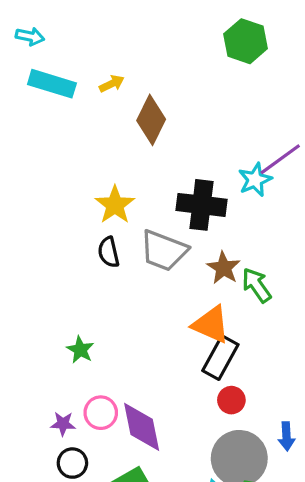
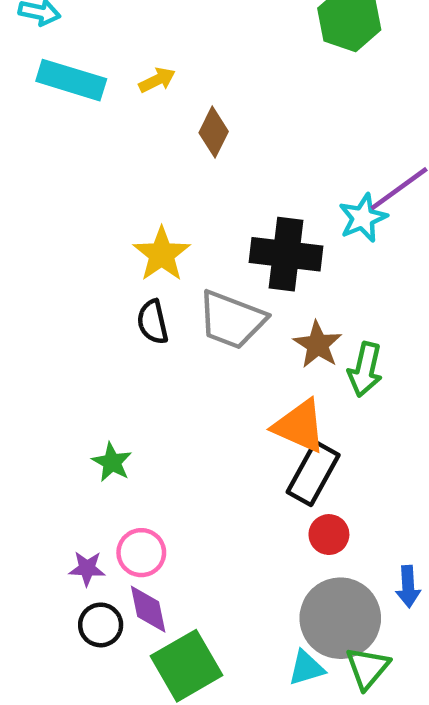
brown diamond: (151, 120) -> (214, 132), size x0.7
green arrow: (257, 285) -> (365, 369), turned -132
purple diamond: (142, 427) -> (148, 609), moved, size x0.7

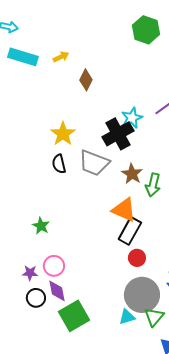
cyan star: (363, 218) -> (132, 118), moved
black cross: (286, 254) -> (118, 134), turned -36

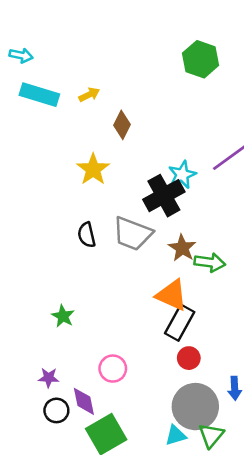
yellow star: (63, 134) -> (93, 169), moved
green arrow: (153, 185) -> (210, 262), turned -95
pink circle: (54, 266) -> (113, 369), moved

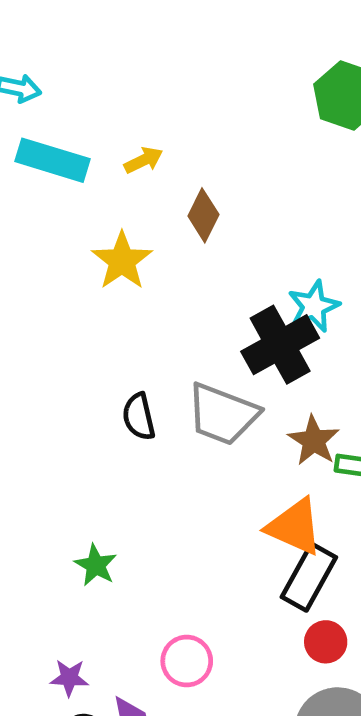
yellow star: (93, 169) -> (122, 261), moved

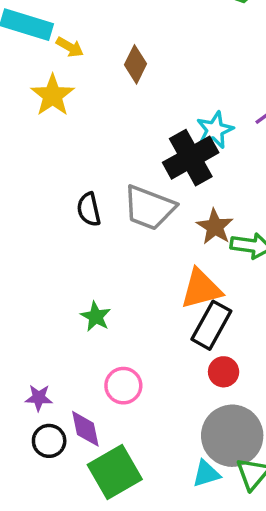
yellow arrow: (144, 160) -> (70, 47), moved, turned 56
yellow star: (122, 261) -> (53, 95), moved
orange triangle: (295, 527) -> (201, 289), turned -39
green star: (96, 565) -> (96, 317), moved

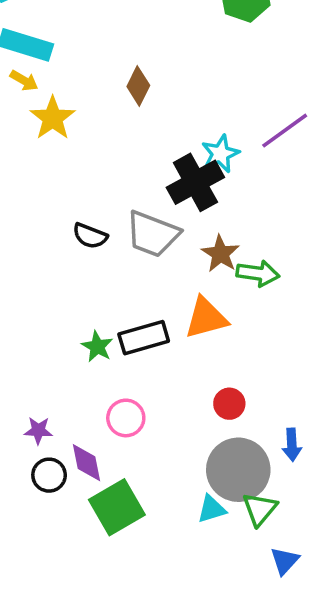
yellow arrow: (70, 47) -> (24, 81), moved
black semicircle: (89, 209) -> (90, 236), turned -56
black rectangle: (211, 325) -> (144, 338), moved, turned 45

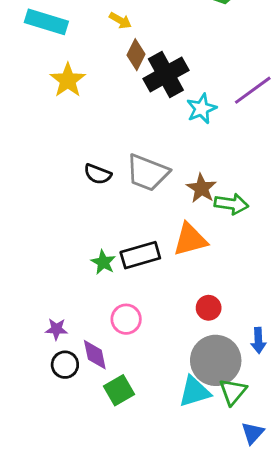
yellow arrow: (24, 81) -> (120, 20), moved
black cross: (195, 182) -> (166, 75), moved
green square: (117, 507) -> (119, 390), size x0.7
cyan triangle: (211, 509) -> (194, 392), size x1.4

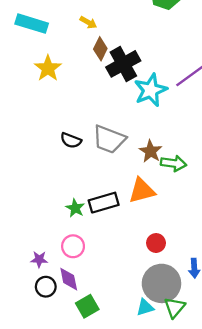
cyan star: (201, 109) -> (151, 90), size x1.4
pink circle: (126, 319) -> (73, 246), moved
cyan triangle: (194, 392) -> (145, 307), size x0.7

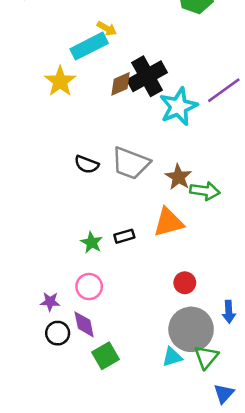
cyan rectangle: (32, 24) -> (89, 46), moved, turned -44
brown diamond: (100, 49) -> (121, 84), moved, turned 40
black rectangle: (104, 203) -> (124, 236), size x0.6

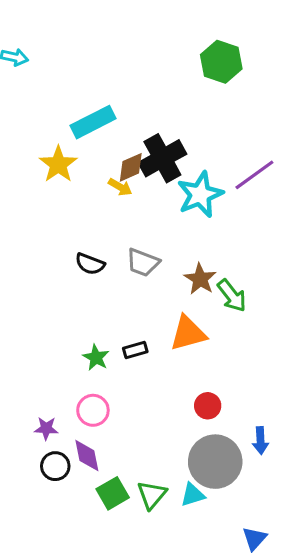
yellow arrow: (107, 28) -> (120, 187), moved
gray trapezoid: (131, 163) -> (143, 262), size x0.7
green arrow: (205, 191) -> (232, 296), turned 44
green triangle: (206, 357) -> (152, 495), moved

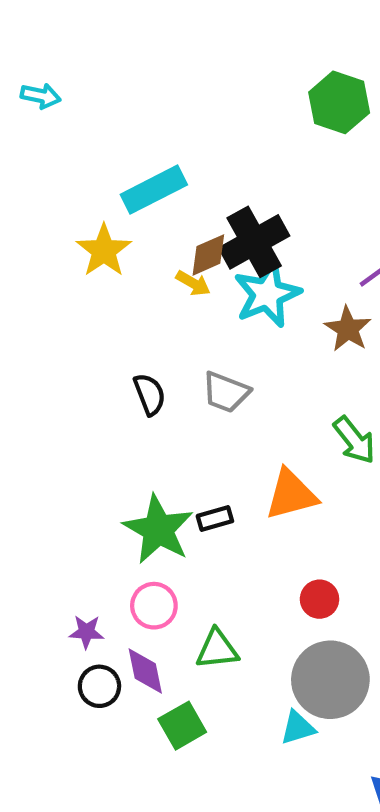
cyan star: (200, 195) -> (267, 294), moved
black semicircle: (90, 264) -> (150, 394), turned -132
brown star: (200, 279) -> (348, 329), moved
green star: (96, 357) -> (158, 529), size x1.8
green triangle: (152, 495) -> (217, 649), moved, turned 44

